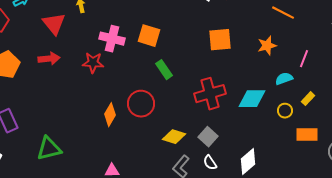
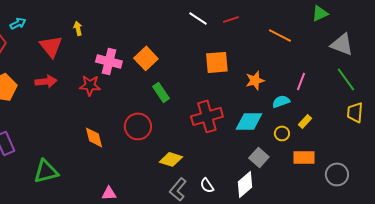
orange square: (149, 36) -> (146, 58), turned 30
orange star: (267, 46) -> (255, 80), moved
orange diamond: (110, 115) -> (94, 137), moved, turned -45
gray square: (208, 137) -> (259, 157), moved

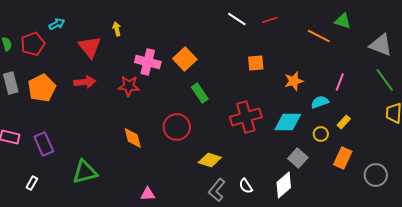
green triangle: (320, 13) -> (343, 21), moved, turned 42
orange square: (217, 62) -> (256, 63), size x0.7
orange rectangle: (304, 157) -> (343, 158), turned -65

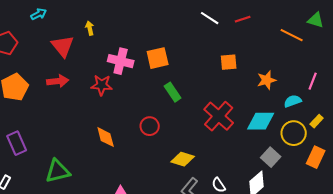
cyan arrow: (57, 24) -> (39, 14), moved
orange square: (185, 59) -> (158, 58), turned 30
red cross: (246, 117) -> (219, 116), turned -32
red circle: (177, 127) -> (150, 126), size x0.7
yellow circle: (321, 134) -> (294, 133), size x1.6

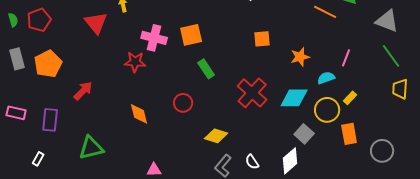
red arrow: (58, 81) -> (83, 91), moved, turned -40
purple rectangle: (17, 143) -> (50, 120), turned 30
orange rectangle: (316, 157) -> (349, 134), turned -35

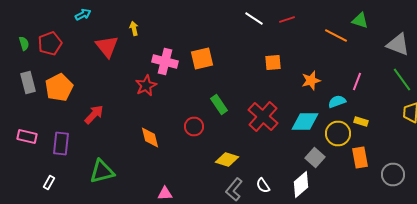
red star: (135, 62) -> (146, 86), turned -30
green rectangle: (206, 69) -> (219, 104), moved
yellow rectangle: (350, 98) -> (361, 122), turned 64

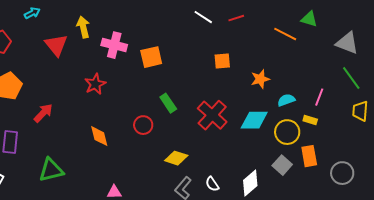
yellow arrow: (134, 28) -> (83, 27), size x1.5
pink cross: (165, 62) -> (114, 45), moved
pink line: (357, 82) -> (319, 97), moved
gray square: (315, 158) -> (282, 165), moved

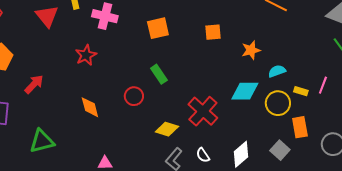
orange square: (151, 57) -> (158, 28), moved
pink line: (319, 97) -> (323, 85), moved
red cross: (212, 115) -> (203, 111), moved
gray square: (282, 165) -> (280, 150), moved

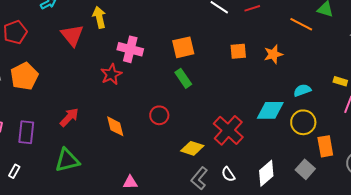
pink cross: (105, 16) -> (130, 49), moved
orange star: (251, 50) -> (273, 54), moved
green rectangle: (159, 74) -> (183, 78), moved
red arrow: (34, 84) -> (69, 117), moved
yellow rectangle: (301, 91) -> (340, 81), moved

